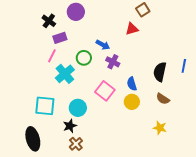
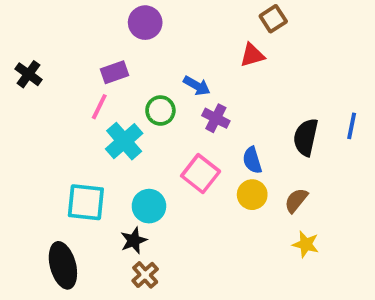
black cross: (49, 21) -> (29, 74), moved
brown semicircle: (163, 99) -> (296, 200), moved, turned 96

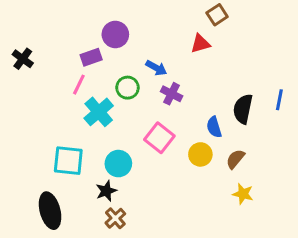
purple circle: (145, 23) -> (115, 34), moved
blue semicircle: (252, 160) -> (214, 127), moved

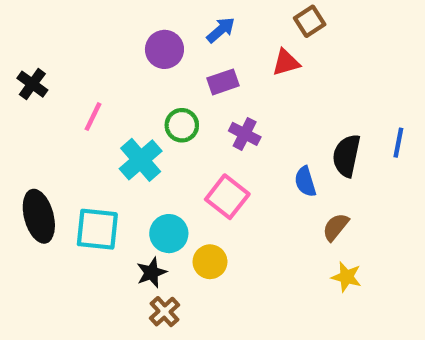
purple rectangle: (91, 57) -> (223, 82), moved
blue arrow: (156, 68) -> (221, 30), moved, turned -70
pink line: (79, 85) -> (93, 117), moved
yellow circle: (200, 154) -> (210, 262), moved
black ellipse: (50, 211) -> (39, 216), moved

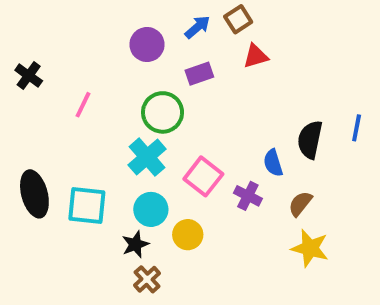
brown square: (310, 21) -> (238, 19), moved
green circle: (182, 125) -> (163, 112), size x1.4
purple cross: (245, 134) -> (248, 196), moved
cyan cross: (141, 160) -> (147, 157), moved
yellow star: (346, 277) -> (310, 248), size x1.4

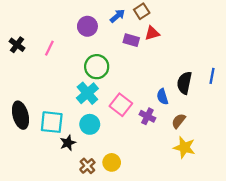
purple rectangle: (199, 74) -> (131, 40), moved, turned 35
pink line: (83, 105) -> (49, 48), moved
yellow circle: (188, 235) -> (112, 162), moved
black star: (135, 244) -> (68, 143), moved

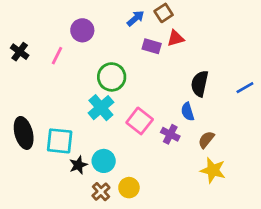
purple circle: (87, 26) -> (82, 30), moved
blue line: (212, 76) -> (245, 88), turned 49
black semicircle: (184, 83) -> (200, 84), moved
cyan circle: (90, 124) -> (104, 161), moved

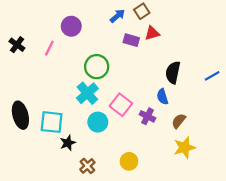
cyan circle: (104, 161) -> (98, 122), moved
yellow star: (213, 170) -> (184, 147), turned -30
yellow circle: (129, 188) -> (129, 161), moved

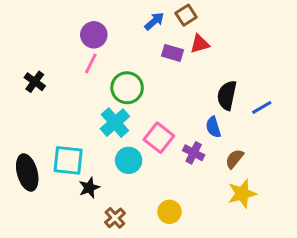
black cross: (17, 45) -> (35, 82), moved
pink line: (49, 48) -> (91, 64), moved
blue line: (212, 76) -> (262, 107), moved
black ellipse: (20, 115) -> (27, 172), moved

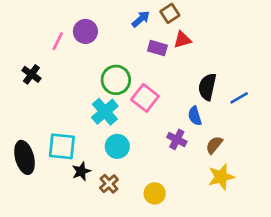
pink line: (91, 64) -> (58, 41), moved
pink square: (159, 138) -> (145, 98), moved
brown cross: (115, 218) -> (109, 184), moved

